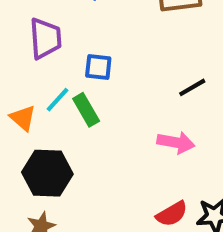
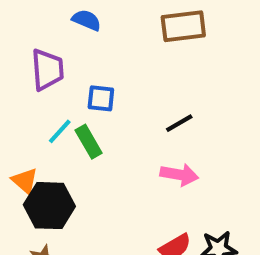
black line: (192, 87) -> (179, 123), moved
orange triangle: (23, 118) -> (25, 181), moved

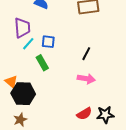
black line: (179, 123) -> (86, 54), turned -32
cyan line: (60, 131) -> (28, 44), moved

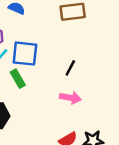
blue square: (48, 42) -> (25, 54), size x1.6

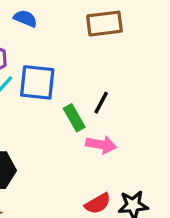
green rectangle: (18, 79) -> (74, 118), moved

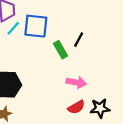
pink arrow: (101, 145) -> (76, 82), moved

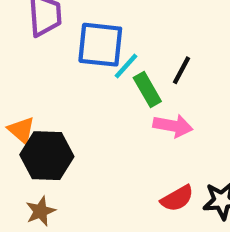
cyan line: (13, 28) -> (126, 66), moved
pink arrow: (76, 82) -> (173, 126), moved

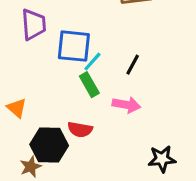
green rectangle: (147, 89) -> (89, 85), moved
black hexagon: (47, 156) -> (49, 145), moved
red semicircle: (177, 198) -> (80, 130), moved, turned 40

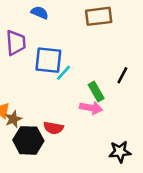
black line: (133, 65) -> (122, 75), moved
green rectangle: (89, 85) -> (96, 92), moved
brown star: (31, 167) -> (13, 119), moved

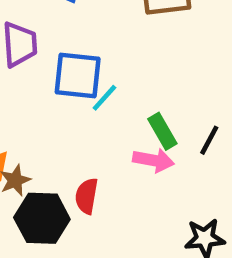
black line: (122, 75) -> (209, 140), moved
red semicircle: (53, 128) -> (87, 196), turned 90

